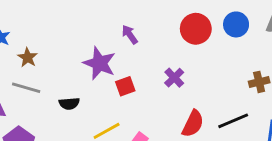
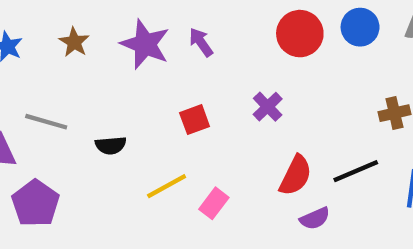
brown star: (28, 58) -> (74, 42), moved
purple star: (99, 63) -> (145, 44), moved

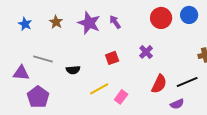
purple semicircle: (315, 218) -> (177, 104), moved

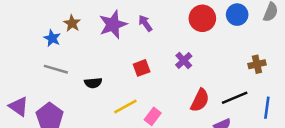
purple star: (89, 23) -> (113, 25), turned 30
blue star: (25, 24) -> (52, 38), moved
purple triangle: (21, 73) -> (19, 106), moved, turned 30

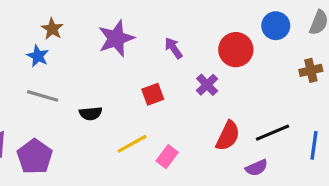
red circle: (202, 18) -> (236, 50), moved
brown star: (72, 23) -> (52, 29), moved
purple arrow: (145, 23) -> (174, 48), moved
brown cross: (257, 64) -> (311, 70), moved

